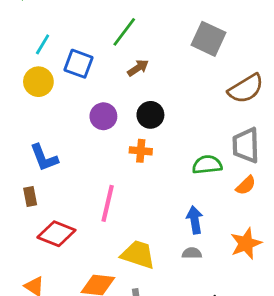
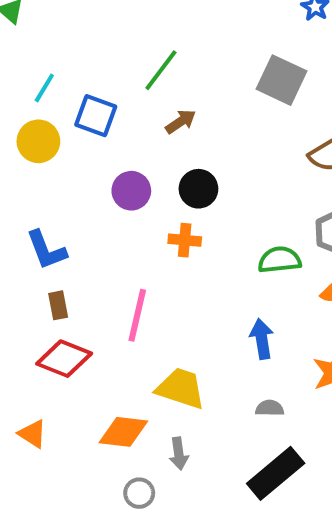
brown rectangle: (30, 196) -> (58, 305), moved
gray semicircle: (192, 253) -> (270, 408), moved

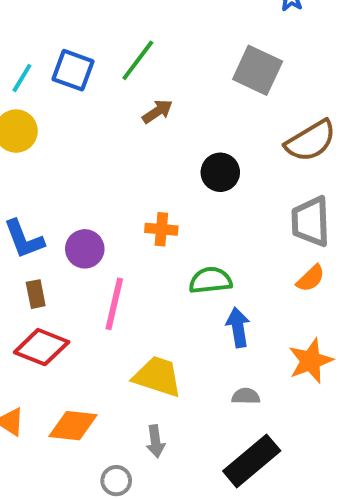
blue square: (96, 116) -> (73, 70), moved
black circle: (198, 189) -> (220, 172), moved
purple circle: (131, 191) -> (85, 249), moved
green semicircle: (280, 260) -> (210, 280), moved
orange diamond: (123, 432) -> (73, 426), moved

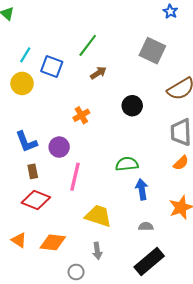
blue square: (73, 70) -> (52, 67), moved
orange cross: (161, 229) -> (81, 115), moved, turned -35

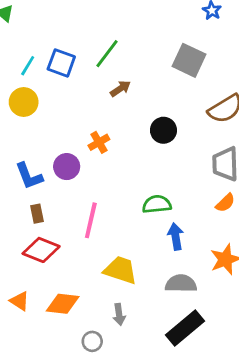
blue square: (52, 67) -> (61, 63), moved
purple circle: (59, 147) -> (67, 167), moved
gray semicircle: (146, 226) -> (181, 284), size x1.6

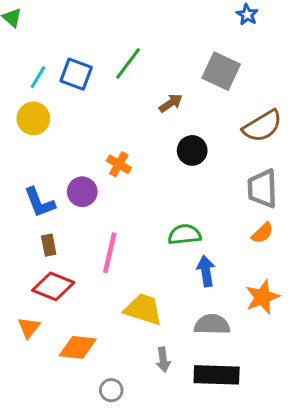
brown arrow: (120, 89) -> (171, 103), moved
orange cross: (99, 142) -> (119, 164), turned -30
orange triangle: (20, 301) -> (29, 328), moved, turned 35
gray arrow: (119, 314) -> (163, 360), moved
black rectangle: (185, 328) -> (217, 375), turned 42

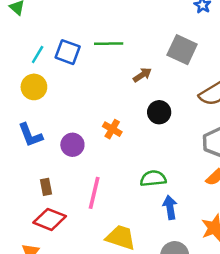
green line: (128, 63) -> (109, 44), turned 52
orange cross: (119, 164) -> (112, 129), moved
blue L-shape: (39, 202) -> (30, 135), moved

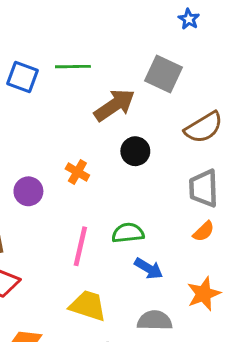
brown arrow: (142, 75) -> (115, 105), size x1.8
pink line: (94, 193) -> (80, 246), moved
blue arrow: (170, 207) -> (149, 269), turned 130

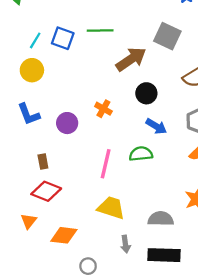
blue arrow: (149, 269) -> (156, 126), moved

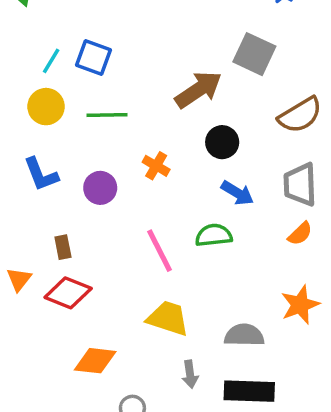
green line: (100, 31) -> (107, 115), moved
pink line: (106, 164) -> (160, 251), turned -40
orange triangle: (29, 221) -> (19, 279), moved

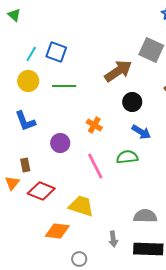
orange cross: (156, 166) -> (94, 125), moved
purple circle: (100, 188) -> (60, 143), moved
brown rectangle: (63, 247) -> (25, 165), moved
yellow trapezoid: (168, 318) -> (81, 206), moved

